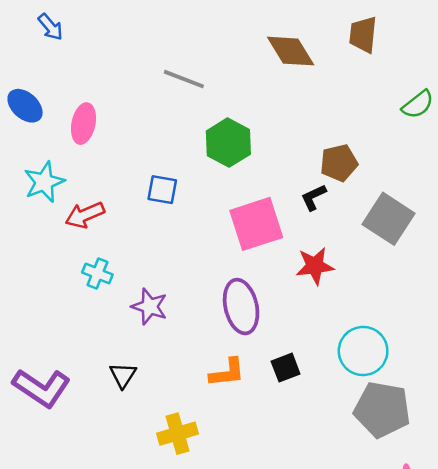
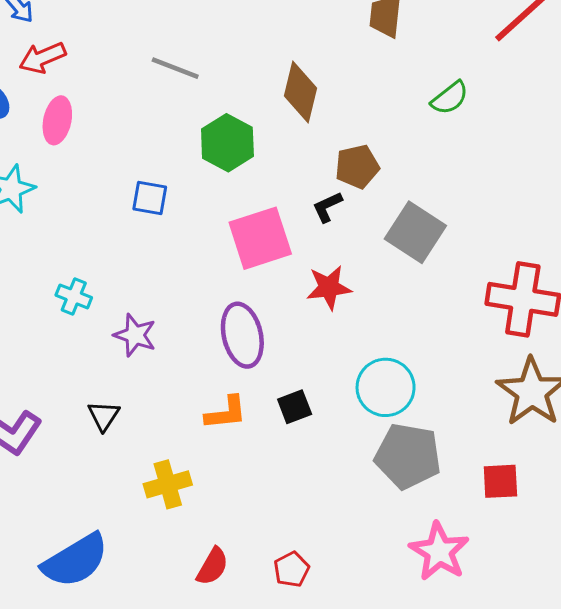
brown diamond: (291, 51) -> (301, 92), moved, turned 45
red arrow: (85, 215) -> (42, 58), moved

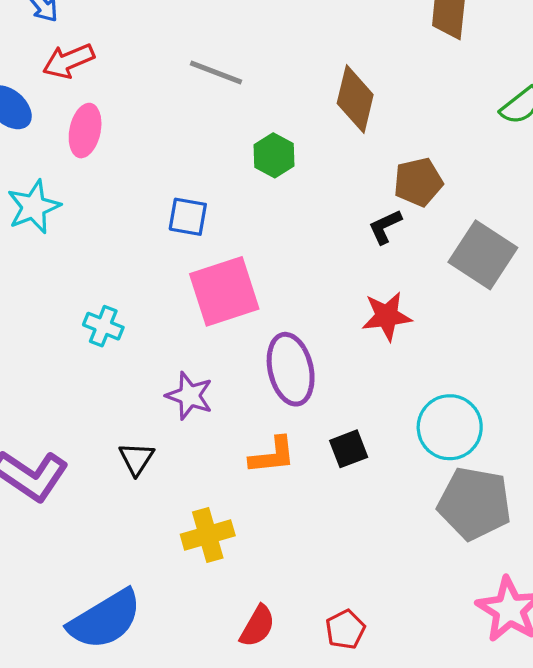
green hexagon: (227, 143) -> (274, 155), size x0.7
pink square: (260, 238) -> (224, 291), moved
purple star: (135, 335) -> (189, 396), moved

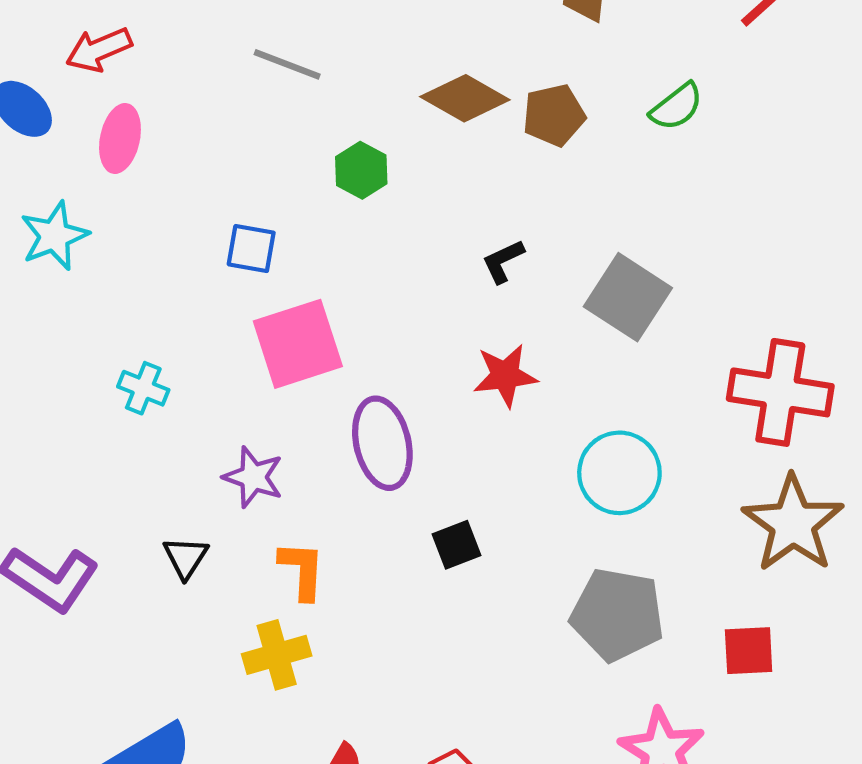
brown diamond: (355, 99) -> (465, 98), turned -74
brown pentagon: (418, 182) -> (554, 115), moved
cyan circle: (450, 427) -> (619, 473), moved
orange L-shape: (272, 455) -> (302, 570), moved, turned -81

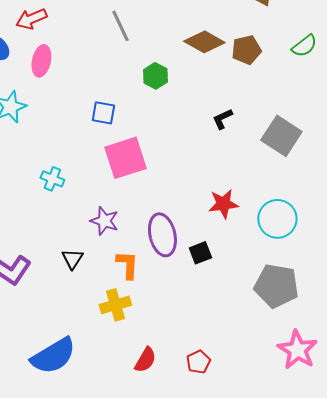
gray line: (287, 64) -> (120, 26), turned 44
red star: (505, 376) -> (223, 204), moved
purple ellipse: (382, 443) -> (162, 235), moved

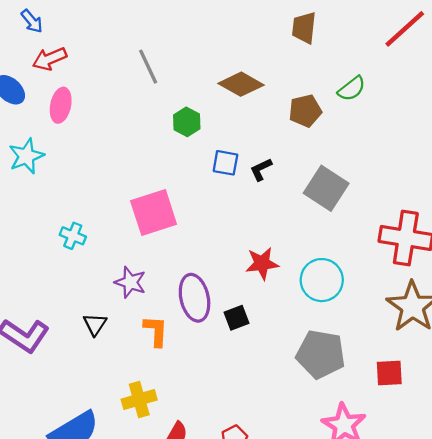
brown pentagon: (246, 50) -> (305, 111), moved
blue square: (103, 113) -> (225, 163), moved
yellow cross: (115, 305) -> (139, 400), moved

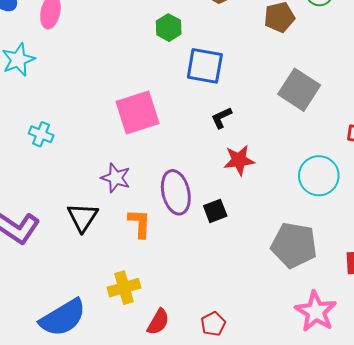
blue square: (225, 163) -> (205, 66), size x1.5
black L-shape: (261, 169) -> (221, 118), moved
cyan cross: (73, 236) -> (41, 134), moved
cyan circle: (322, 280) -> (319, 176), moved
black triangle: (95, 324) -> (83, 217), size x1.4

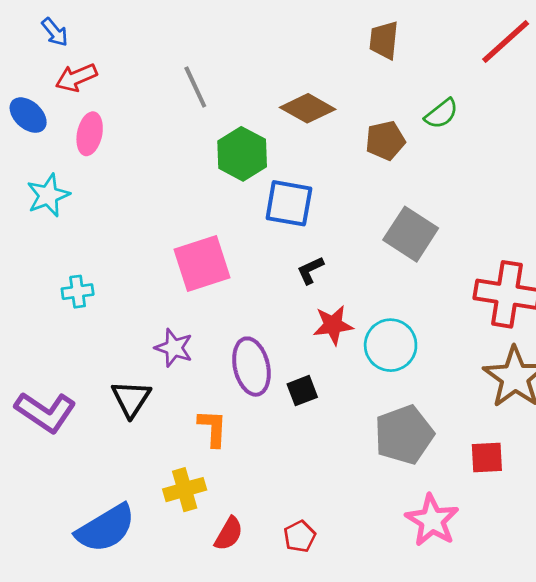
green hexagon: (169, 28) -> (242, 154), size x1.5
cyan cross: (41, 134) -> (78, 292), turned -30
cyan circle: (319, 176) -> (391, 345), moved
orange L-shape: (140, 223) -> (213, 428), moved
gray pentagon: (294, 245) -> (404, 435), turned -30

